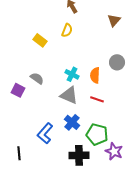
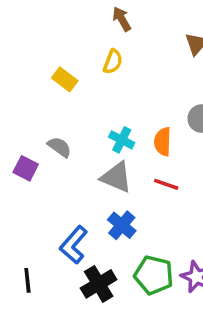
green pentagon: (97, 134) -> (154, 275), moved
black cross: (79, 155) -> (99, 284), moved, turned -30

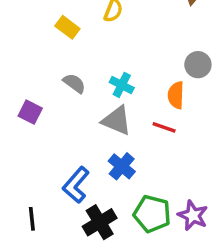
orange semicircle: (163, 142) -> (176, 95), moved
gray semicircle: (59, 147) -> (74, 83), moved

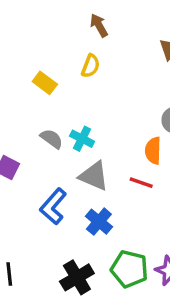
cyan cross: (122, 85) -> (82, 139), moved
blue L-shape: (76, 185) -> (53, 206), moved

